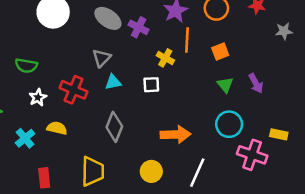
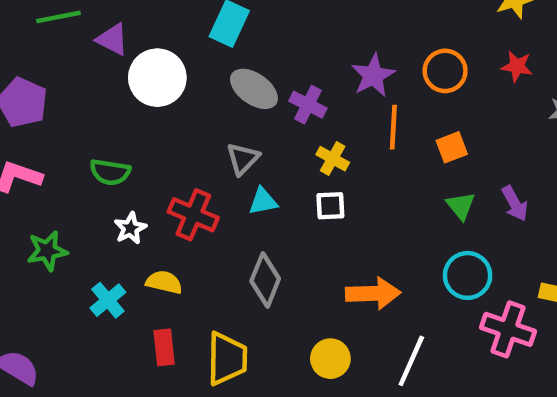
yellow cross: (165, 58) -> (333, 159), moved
red rectangle: (44, 178) -> (164, 347), moved

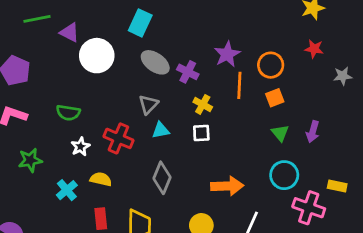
orange circle: (445, 71) -> (271, 65), moved
purple arrow: (515, 204) -> (313, 132), turned 45

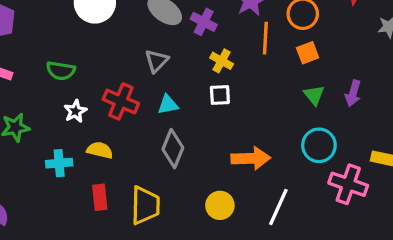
cyan triangle: (161, 130) -> (168, 105), moved
cyan cross: (67, 190) -> (59, 163), turned 35

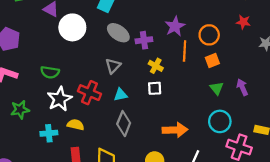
purple cross: (204, 22) -> (144, 40), turned -35
purple arrow: (353, 93) -> (242, 87), turned 140
white star: (75, 111) -> (60, 99), size x1.6

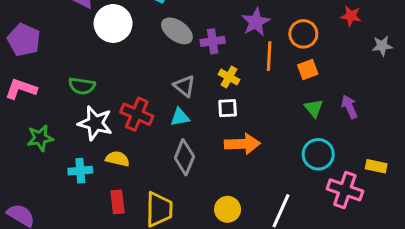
gray triangle: (113, 66) -> (184, 86), moved, turned -35
white star: (60, 99) -> (95, 123), turned -30
orange arrow: (175, 130) -> (242, 144), moved

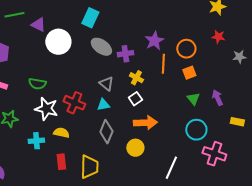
white square: (228, 108) -> (135, 99), turned -32
yellow rectangle: (376, 166) -> (237, 122), moved
yellow circle: (228, 209) -> (135, 148), moved

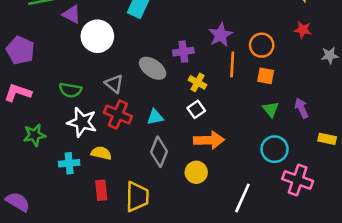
gray ellipse: (101, 47) -> (153, 68), moved
orange square: (189, 73) -> (266, 76), turned 32
gray triangle: (106, 84) -> (114, 84), moved

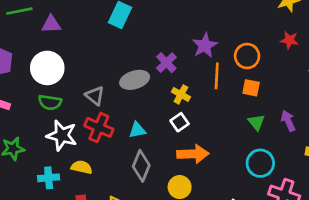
purple triangle: (72, 14) -> (51, 24), turned -30
white circle: (97, 36) -> (47, 68), moved
purple cross: (183, 52) -> (166, 63), turned -36
gray ellipse: (153, 68) -> (135, 80), turned -52

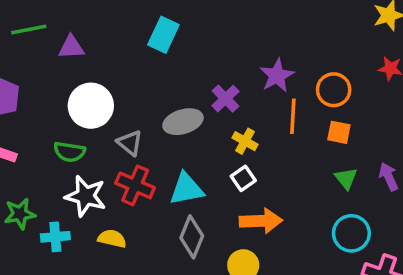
white circle: (47, 68) -> (91, 106), moved
cyan triangle: (137, 130) -> (187, 189), size x1.5
cyan cross: (49, 178) -> (55, 237), moved

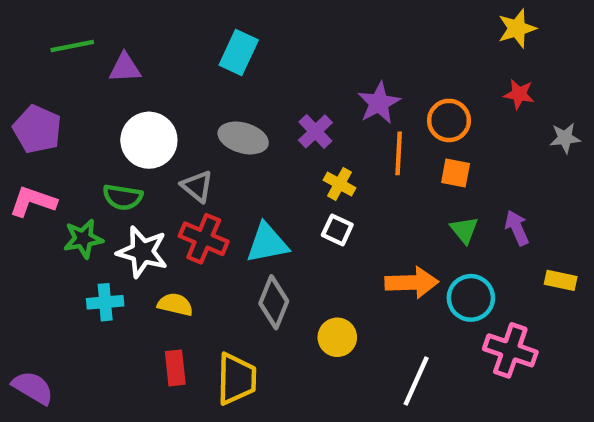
gray ellipse: (183, 122) -> (243, 138), moved, turned 33
white square: (243, 178) -> (337, 230), turned -30
green star: (20, 214) -> (83, 239), moved
orange arrow: (261, 221) -> (412, 283), moved

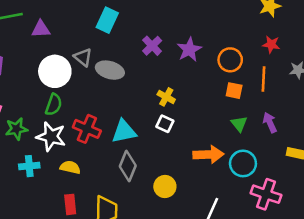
purple cross: (315, 131) -> (152, 46), moved
orange line: (399, 153) -> (263, 79), moved
gray triangle: (197, 186) -> (83, 57), moved
green semicircle: (123, 197) -> (54, 105), moved, turned -80

